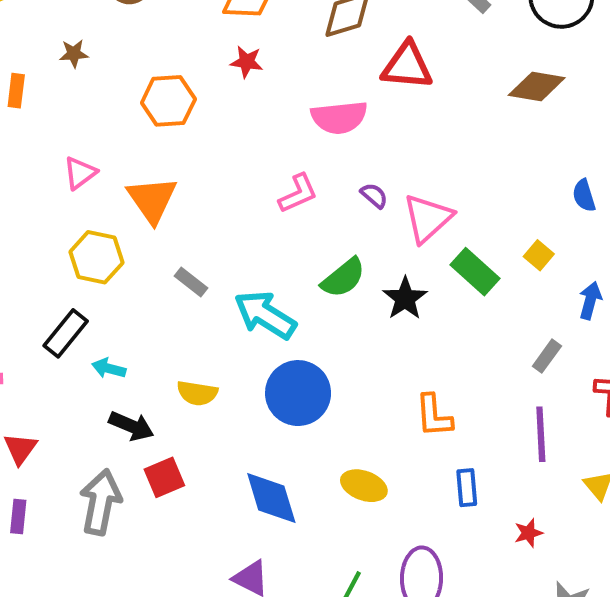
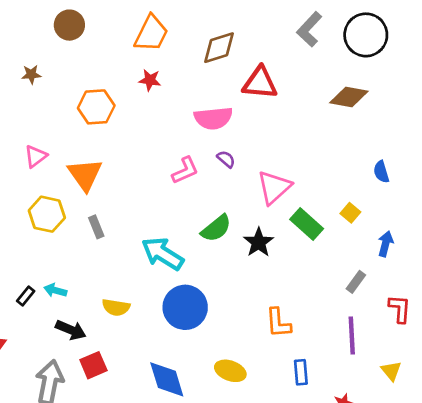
purple semicircle: (374, 196) -> (226, 159), moved
gray rectangle: (191, 282) -> (96, 227), moved, turned 30
black rectangle: (66, 333) -> (26, 296), moved, size x0.6

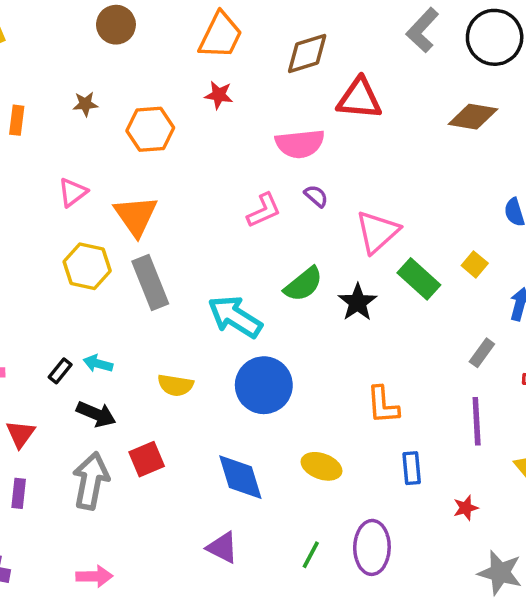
brown star: (31, 74) -> (85, 104), moved
gray rectangle: (96, 227) -> (150, 282), size x1.8
black arrow: (71, 330) -> (96, 414), moved

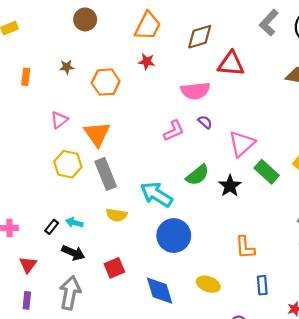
yellow semicircle: (175, 385) -> (116, 215), moved
red square: (147, 459) -> (114, 268), moved

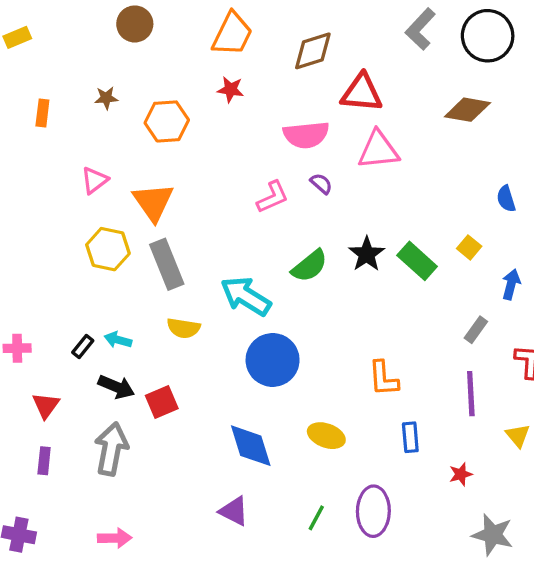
pink triangle: (242, 144) -> (378, 150), moved, turned 36
black star: (230, 186) -> (367, 254), moved
red square: (114, 268) -> (162, 402), moved

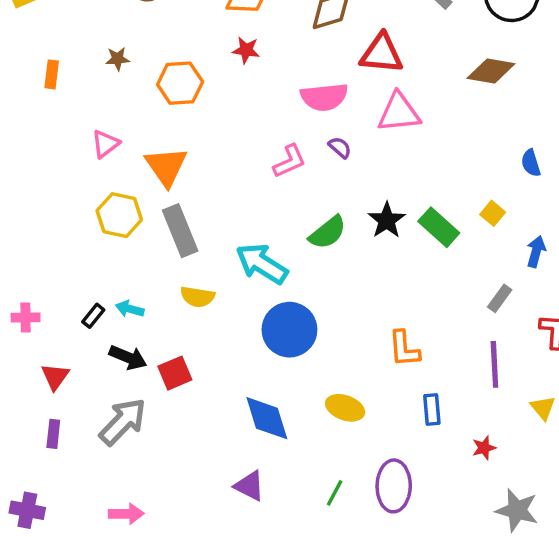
gray arrow: (111, 449) -> (123, 422), turned 33

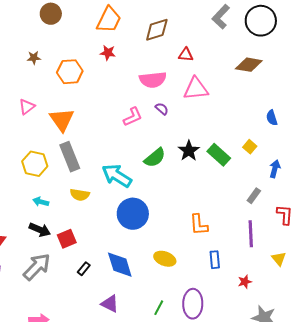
red triangle: (382, 54) -> (186, 55), size x0.6
yellow hexagon: (119, 215) -> (35, 164), moved
black rectangle: (93, 316) -> (84, 269), moved

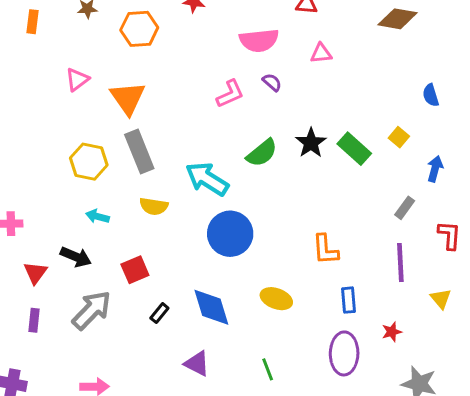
pink triangle: (196, 89) -> (321, 53), size x0.6
black arrow: (40, 230) -> (76, 257), moved
purple ellipse: (193, 304) -> (344, 353), moved
green line: (159, 308) -> (268, 369), turned -49

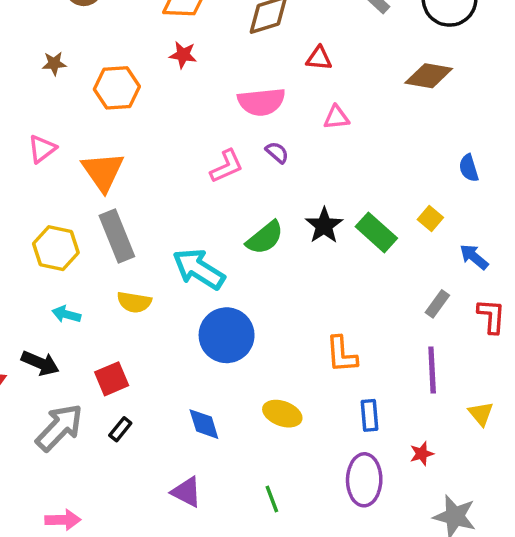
blue arrow: (435, 169) -> (474, 257), turned -65
red L-shape: (449, 235) -> (491, 316), moved
blue diamond: (211, 307) -> (204, 424), size x0.7
black rectangle: (159, 313) -> (120, 429), moved

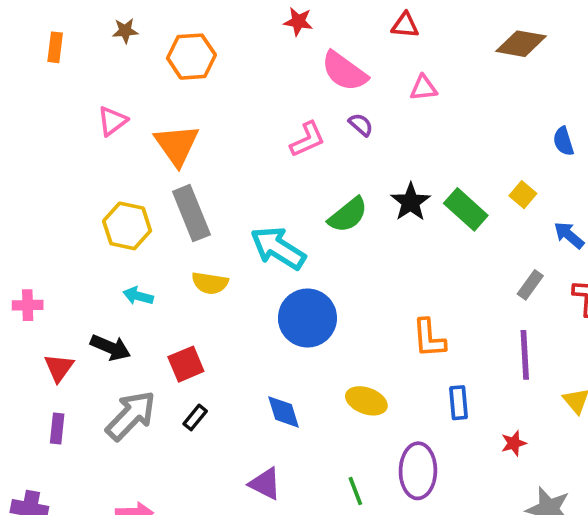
red star: (183, 55) -> (298, 22), moved
pink semicircle: (261, 102) -> (344, 71), turned 42
purple ellipse: (364, 480) -> (418, 471), moved

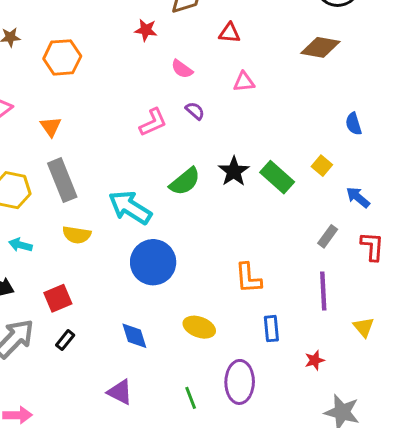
pink semicircle: (344, 71) -> (182, 69), size x0.6
orange triangle: (177, 145) -> (51, 127), size x0.6

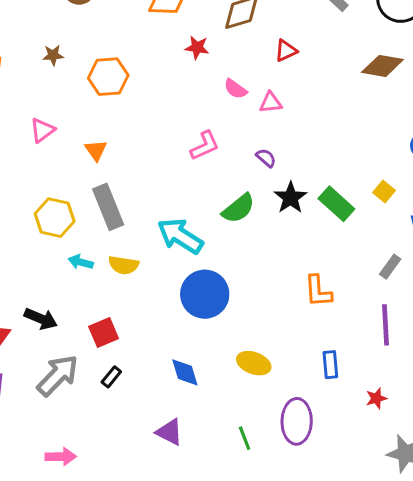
red triangle: (230, 33) -> (286, 51), turned -30
pink triangle: (244, 82) -> (271, 103), moved
purple semicircle: (195, 111) -> (266, 158), moved
cyan arrow: (20, 245) -> (81, 262), moved
orange L-shape: (248, 278) -> (318, 291), moved

